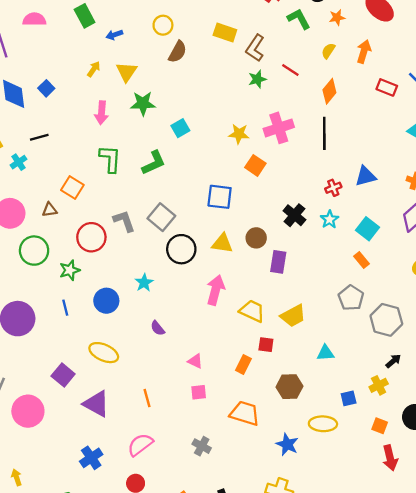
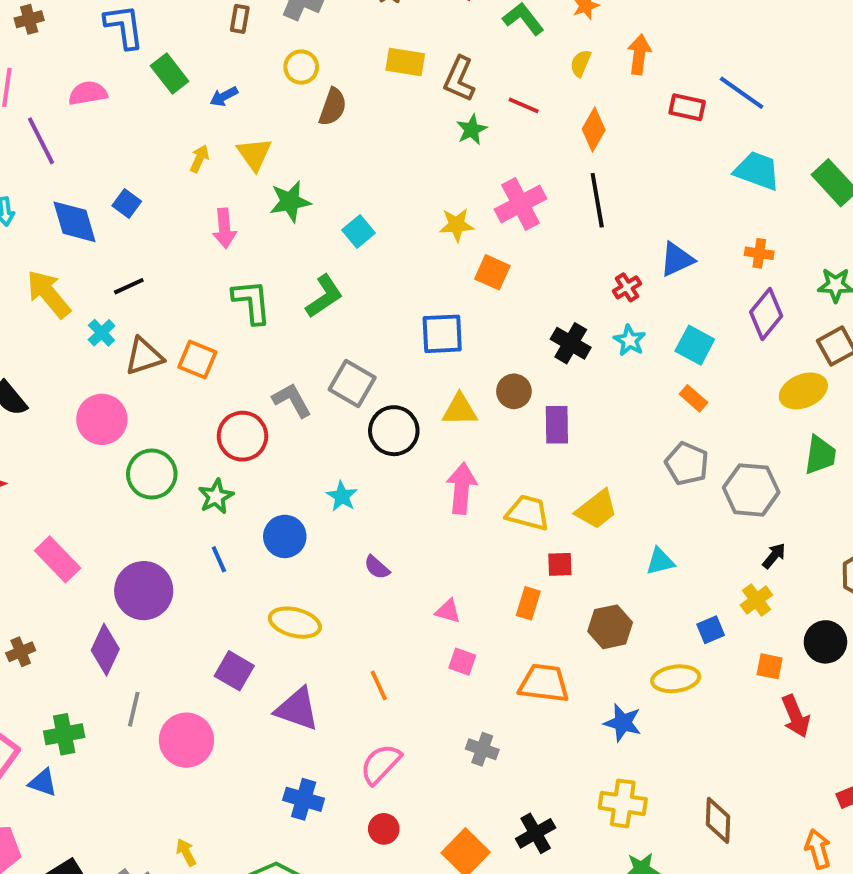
brown triangle: (50, 210) -> (144, 356), moved, size x1.5
pink square: (199, 392) -> (462, 662), turned 35
blue cross: (91, 458) -> (304, 799), turned -30

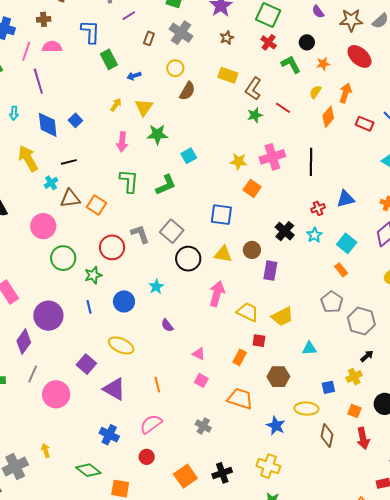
pink semicircle: (88, 93) -> (52, 47), moved
orange diamond: (594, 130) -> (328, 117), moved
brown diamond: (718, 820) -> (327, 436), moved

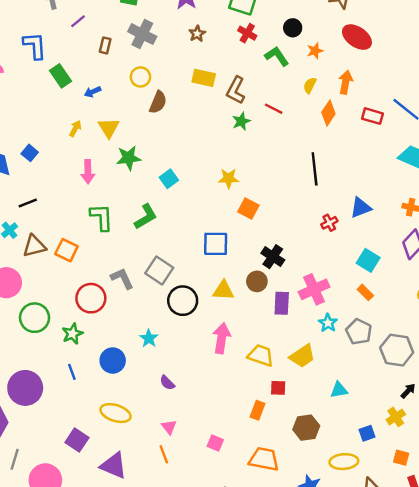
pink cross: (272, 157) -> (314, 289), moved
black cross: (285, 231) -> (273, 257), moved
cyan star: (314, 235) -> (328, 323), moved
pink triangle: (199, 354) -> (169, 427), moved, turned 32

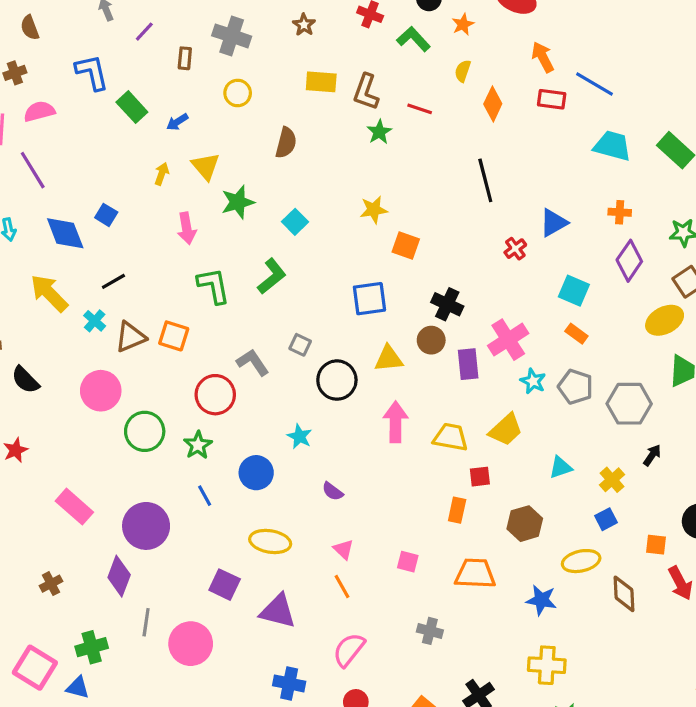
orange arrow: (346, 82) -> (543, 57), moved, turned -30
brown semicircle: (158, 102) -> (286, 143), moved
gray square: (159, 271) -> (300, 345), size x0.6
yellow cross: (396, 417) -> (612, 480), moved

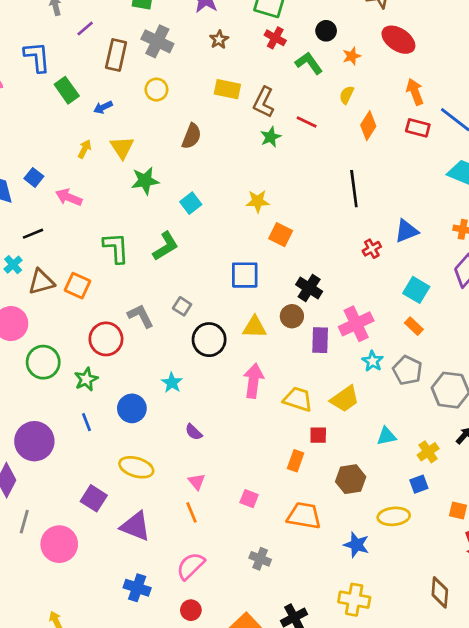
brown rectangle: (185, 58) -> (116, 55), size x1.6
pink arrow: (187, 228) -> (69, 197), moved, turned 115
brown diamond: (624, 594) -> (440, 592), moved

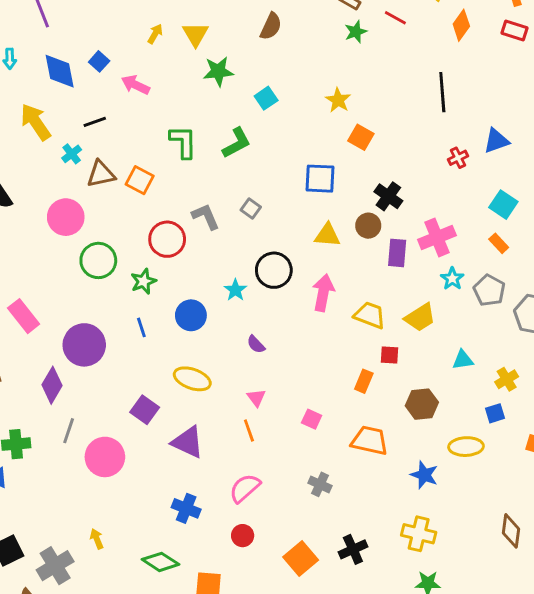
yellow star: (258, 201) -> (338, 100), turned 30
black circle: (209, 340) -> (274, 270), moved

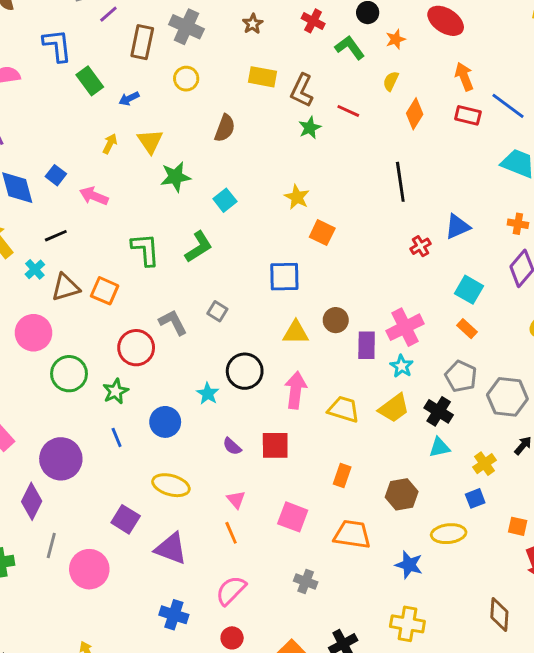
black cross: (388, 196) -> (439, 411), moved
cyan star: (452, 279) -> (402, 366), moved
red square: (390, 355) -> (275, 445), moved, size x1.5
pink square: (312, 419) -> (293, 517), size x1.5

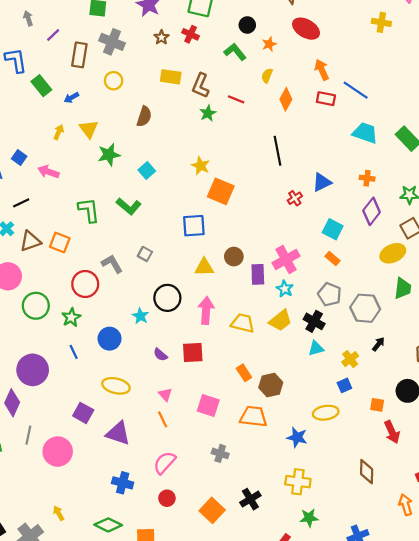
red cross: (313, 21) -> (191, 34), moved
orange square: (322, 233) -> (221, 191), size x1.4
green L-shape: (199, 247) -> (129, 206), turned 75
orange rectangle: (342, 476) -> (244, 373), turned -49
brown hexagon: (402, 494) -> (271, 385), moved

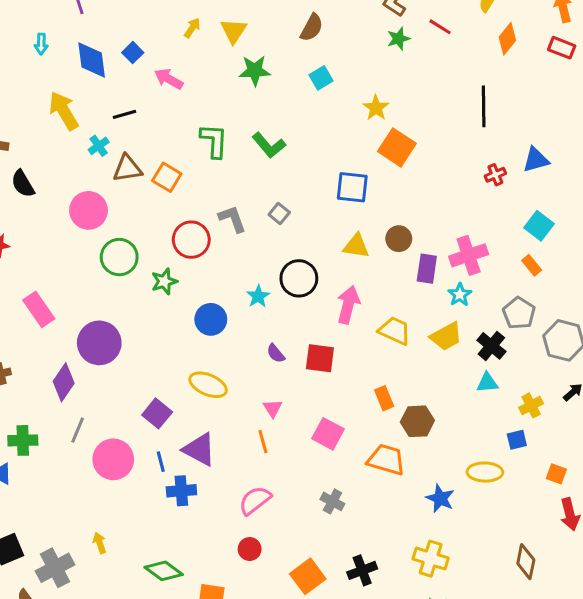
cyan square: (147, 170) -> (321, 78), moved
blue line: (74, 352) -> (161, 462), moved
blue cross: (123, 483) -> (181, 491), moved, turned -30

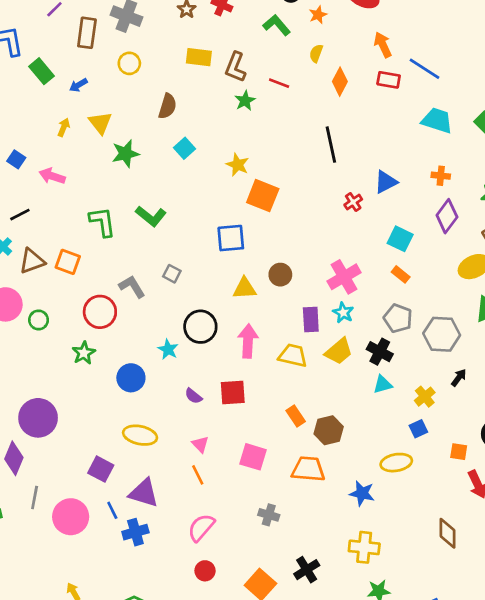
green circle: (119, 257) -> (39, 320), moved, size x0.6
purple rectangle: (427, 269) -> (311, 319), moved

